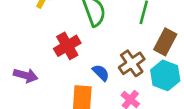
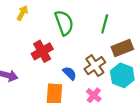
brown rectangle: (165, 42) -> (122, 48), turned 40

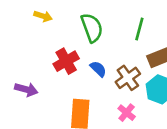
yellow arrow: (22, 13) -> (43, 16), turned 80
blue semicircle: (70, 73) -> (98, 69), moved

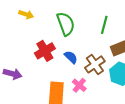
pink cross: (127, 113) -> (79, 85), moved

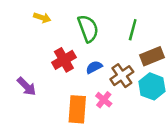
blue semicircle: (71, 57) -> (94, 67), turned -72
purple arrow: (13, 74) -> (27, 86), turned 30

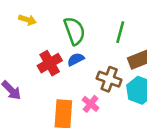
blue semicircle: (94, 67) -> (76, 59), moved
brown cross: (122, 76) -> (109, 79), turned -35

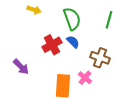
blue semicircle: (76, 59) -> (73, 42), turned 72

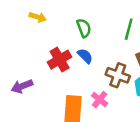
green semicircle: (72, 19) -> (84, 28), size x0.7
purple arrow: (21, 67) -> (22, 86), turned 114

